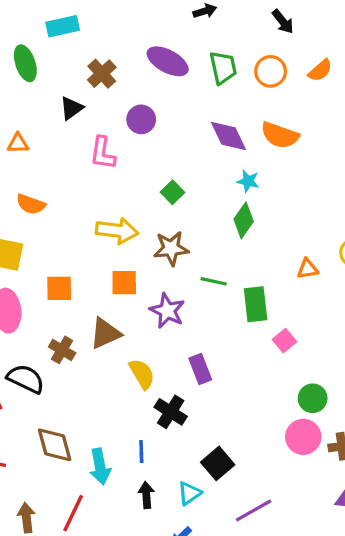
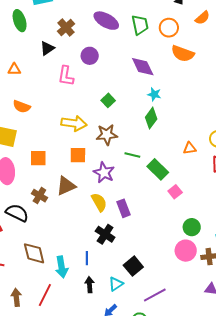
orange semicircle: (320, 70) -> (202, 18), moved
orange semicircle: (280, 135) -> (183, 54), moved
green rectangle: (256, 304) -> (158, 169), turned -40
yellow semicircle: (142, 374) -> (99, 202), moved

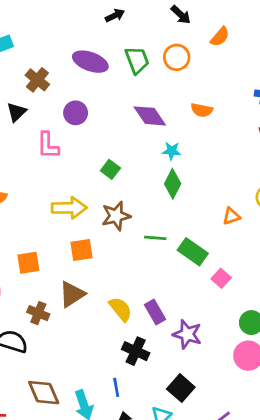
orange semicircle: (183, 54) -> (202, 110), moved, size x0.7
purple star: (104, 173) -> (187, 334), moved

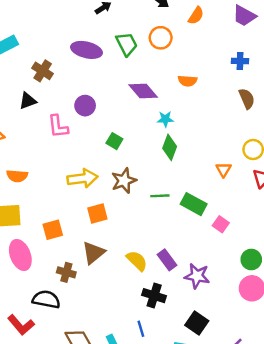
black triangle: (17, 112) -> (28, 101), turned 30
purple circle: (76, 113) -> (85, 106), moved
orange triangle: (231, 216) -> (224, 170), turned -35

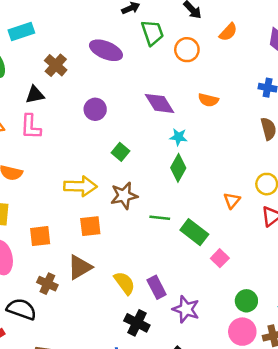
green trapezoid: (127, 44) -> (152, 33), moved
pink L-shape: (58, 126) -> (31, 127), moved

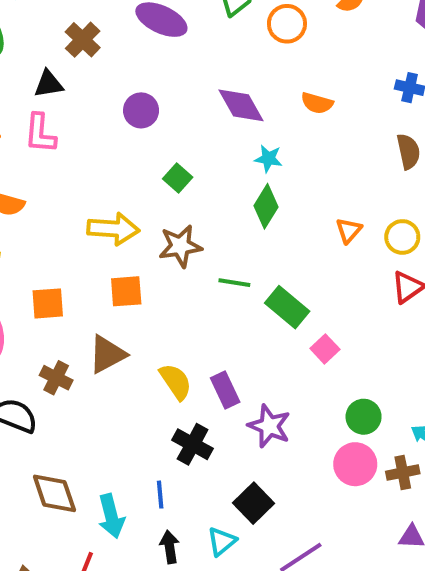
orange triangle: (232, 200) -> (349, 230), moved

